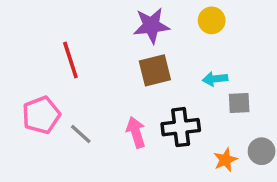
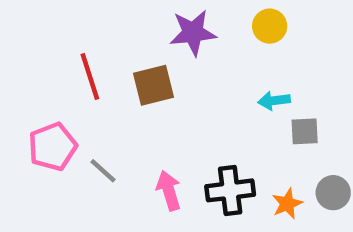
brown square: (155, 70) -> (153, 85), moved
black cross: (181, 127) -> (230, 190), moved
pink arrow: (136, 132) -> (169, 190), moved

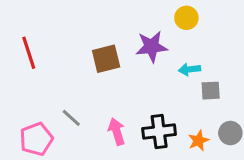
purple star: (193, 33) -> (152, 47), moved
red line: (90, 77) -> (29, 53), moved
pink pentagon: (53, 147) -> (36, 139), moved

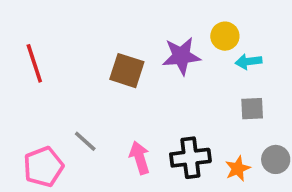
yellow circle: (186, 18) -> (225, 36), moved
brown square: (106, 59) -> (127, 71), turned 32
cyan arrow: (189, 69) -> (248, 61), moved

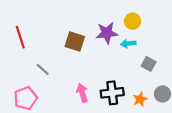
cyan arrow: (248, 61) -> (128, 44), moved
gray square: (252, 109) -> (149, 64), turned 32
gray line: (85, 141) -> (43, 69), moved

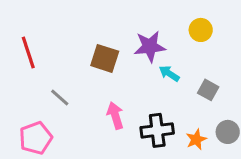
yellow circle: (133, 21) -> (201, 30), moved
cyan arrow: (128, 44) -> (169, 73), moved, turned 40
pink arrow: (82, 93) -> (115, 115), moved

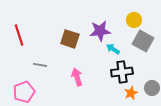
gray square: (208, 90) -> (143, 41), moved, size x1.5
gray line: (60, 97) -> (40, 65), turned -32
black cross: (157, 130) -> (122, 72), moved

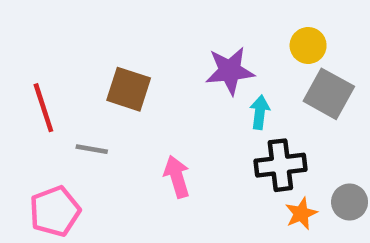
red line: (19, 35) -> (43, 108), moved
brown square: (70, 39) -> (129, 89), moved
cyan arrow: (113, 49) -> (260, 112), turned 64

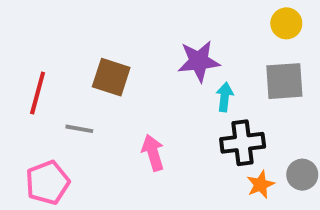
yellow circle: (308, 46) -> (286, 23), moved
gray square: (329, 94) -> (284, 81), turned -33
red line: (43, 108) -> (38, 93), turned 33

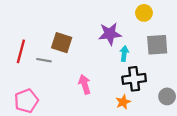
yellow circle: (286, 23) -> (144, 13), moved
gray line: (79, 129) -> (44, 60), moved
orange star: (260, 185) -> (123, 102), moved

